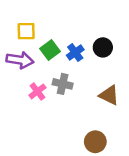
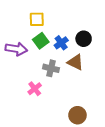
yellow square: (26, 31) -> (37, 19), moved
pink cross: (37, 91) -> (35, 89), moved
brown triangle: (109, 95) -> (75, 62), moved

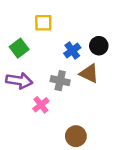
green square: (41, 41) -> (19, 48), moved
purple arrow: (16, 49) -> (19, 81), moved
brown circle: (77, 115) -> (76, 136), moved

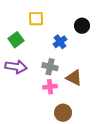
black circle: (99, 46) -> (82, 26), moved
brown triangle: (89, 73) -> (74, 78), moved
pink cross: (41, 105) -> (50, 87), moved, turned 32

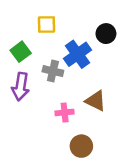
blue cross: (60, 42) -> (77, 54), size x1.5
purple arrow: (16, 67) -> (21, 87), turned 90
gray cross: (50, 67) -> (53, 71), moved

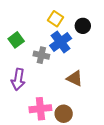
yellow square: (46, 25) -> (56, 19), moved, turned 35
purple arrow: (21, 87) -> (18, 79), moved
pink cross: (65, 112) -> (40, 109), moved, size x1.5

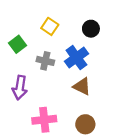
yellow square: (56, 19) -> (50, 26), moved
blue cross: (61, 42) -> (76, 58), moved
brown circle: (64, 114) -> (85, 124), moved

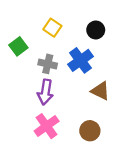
brown triangle: (82, 86) -> (100, 91), moved
purple arrow: (20, 88) -> (45, 92), moved
pink cross: (44, 120) -> (47, 126), turned -30

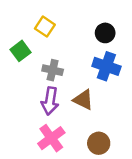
yellow square: (52, 28) -> (45, 27), moved
blue cross: (80, 60) -> (106, 66), moved, turned -35
brown triangle: (100, 91) -> (83, 100), moved

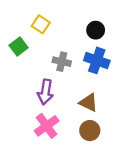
gray cross: (53, 70) -> (62, 62), moved
brown triangle: (83, 100) -> (89, 103), moved

